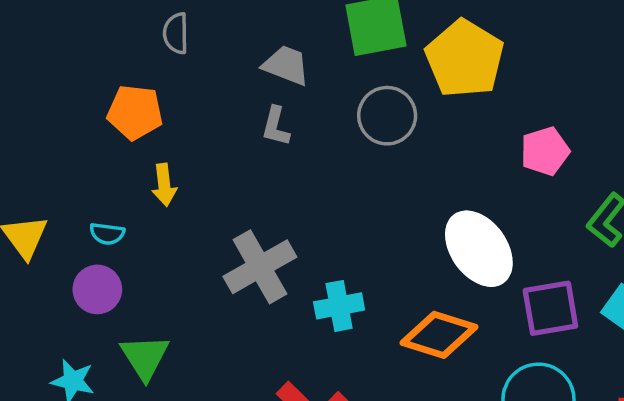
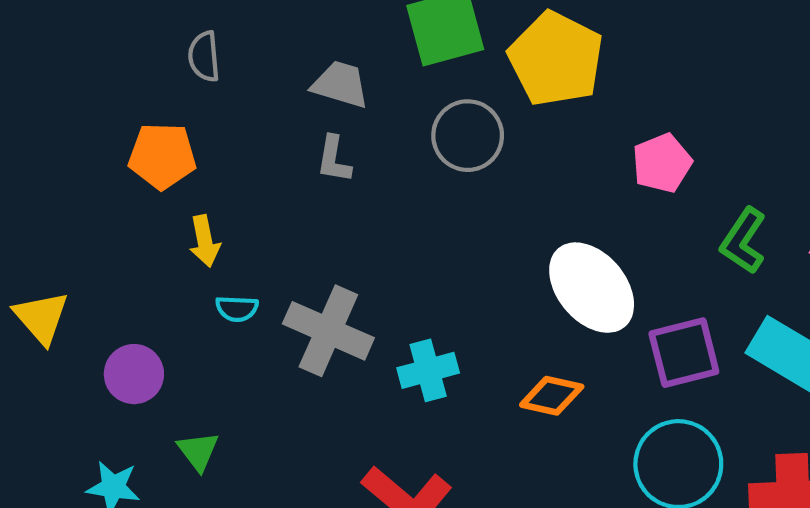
cyan semicircle: (107, 234) -> (237, 309), moved
gray cross: (260, 267) -> (328, 331), turned -32
orange diamond: (439, 335) -> (552, 396), size x0.7
green triangle: (145, 357) -> (198, 451), size x0.7

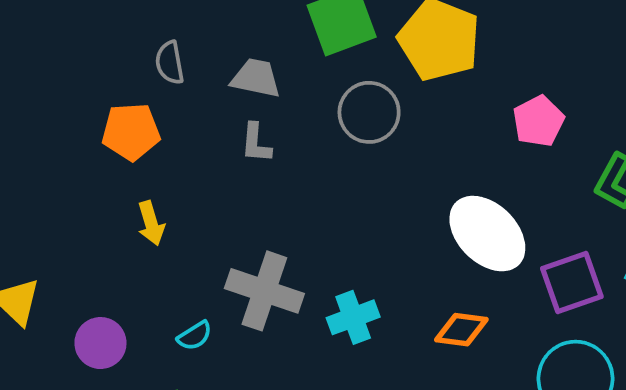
gray semicircle: (204, 56) -> (170, 63), moved
orange pentagon: (162, 156) -> (131, 132), moved
cyan semicircle: (237, 309) -> (195, 336), moved, turned -30

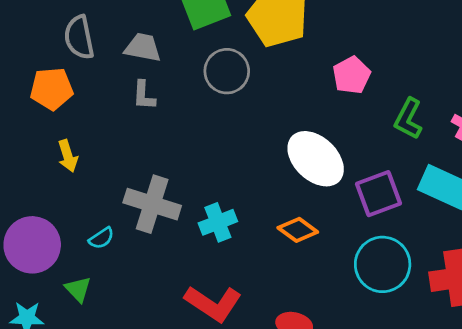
gray semicircle: (170, 63) -> (79, 37), size x1.4
orange diamond: (461, 330) -> (298, 230), turned 30
purple circle: (100, 343) -> (32, 245), size x1.5

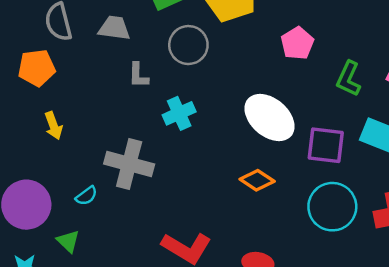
gray L-shape: (144, 95) -> (138, 75), moved
purple square: (378, 194) -> (326, 145), turned 30
cyan cross: (218, 222) -> (179, 113), moved

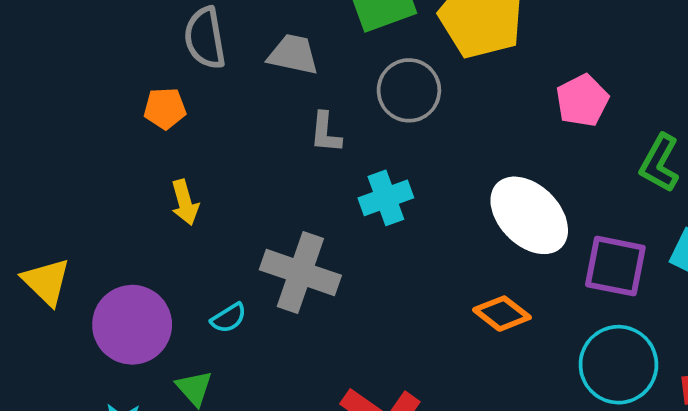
orange pentagon: (37, 68) -> (165, 108), size x0.7

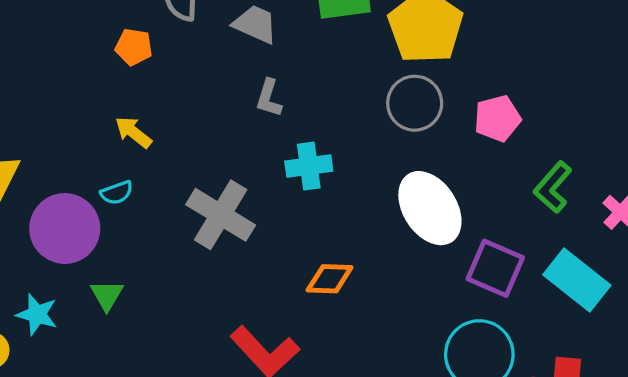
gray circle: (409, 90) -> (415, 103), moved
yellow arrow: (185, 202) -> (133, 132), turned 132
orange diamond: (502, 314) -> (330, 279), moved, turned -48
cyan semicircle: (229, 318) -> (117, 193), moved

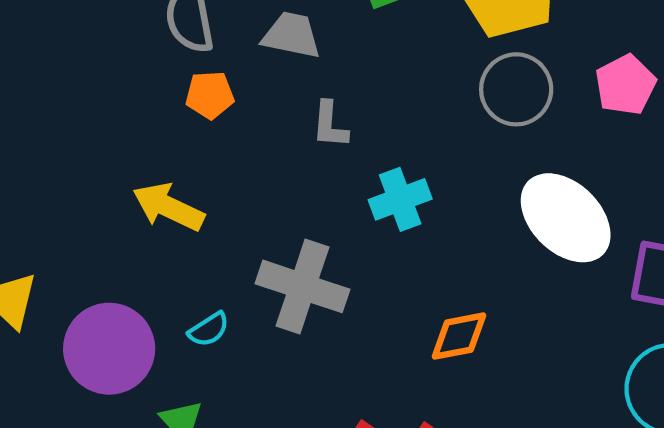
orange pentagon: (134, 47) -> (210, 95), moved
yellow arrow: (133, 132) -> (168, 207), size x1.4
cyan semicircle: (117, 193) -> (209, 329), moved

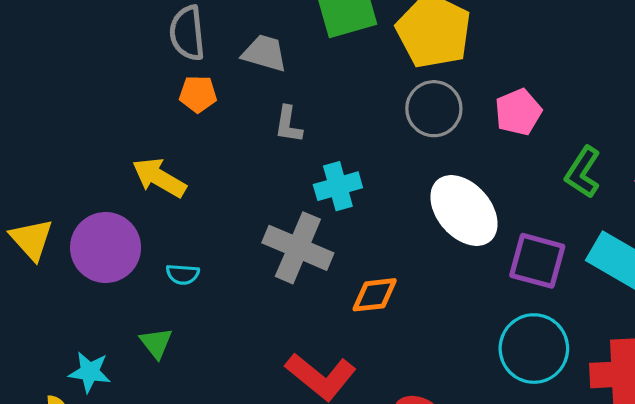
gray cross: (303, 286) -> (298, 248), moved
cyan semicircle: (209, 329) -> (183, 274), turned 32
purple circle: (109, 349) -> (106, 247), moved

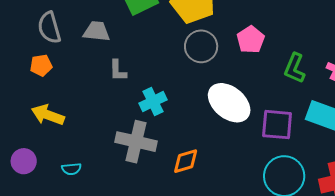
orange pentagon: (198, 94) -> (41, 65), moved
purple circle: (106, 247) -> (24, 161), size x0.6

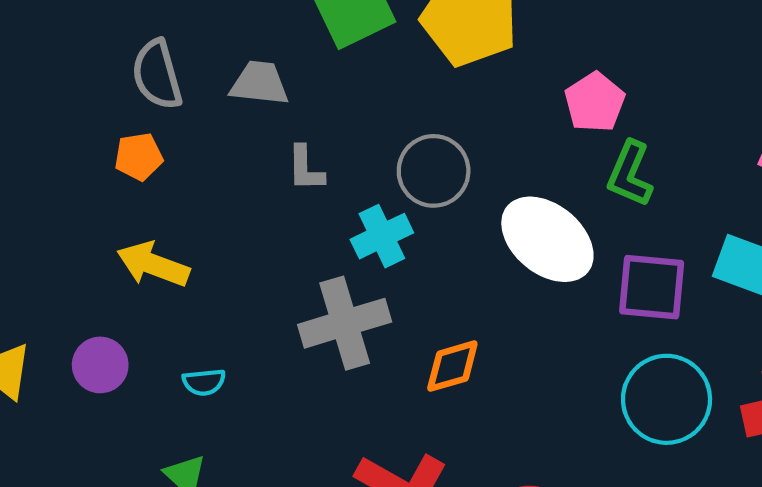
gray circle: (201, 46) -> (434, 171), moved
green L-shape: (295, 68) -> (630, 174), moved
gray cross: (136, 142) -> (345, 323), turned -30

